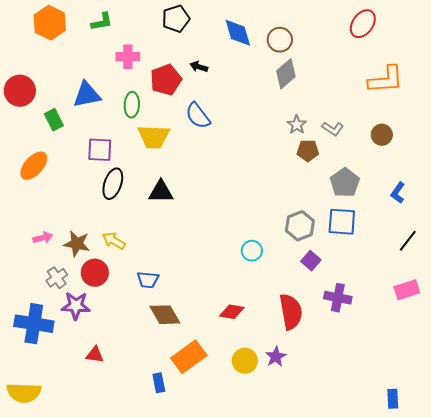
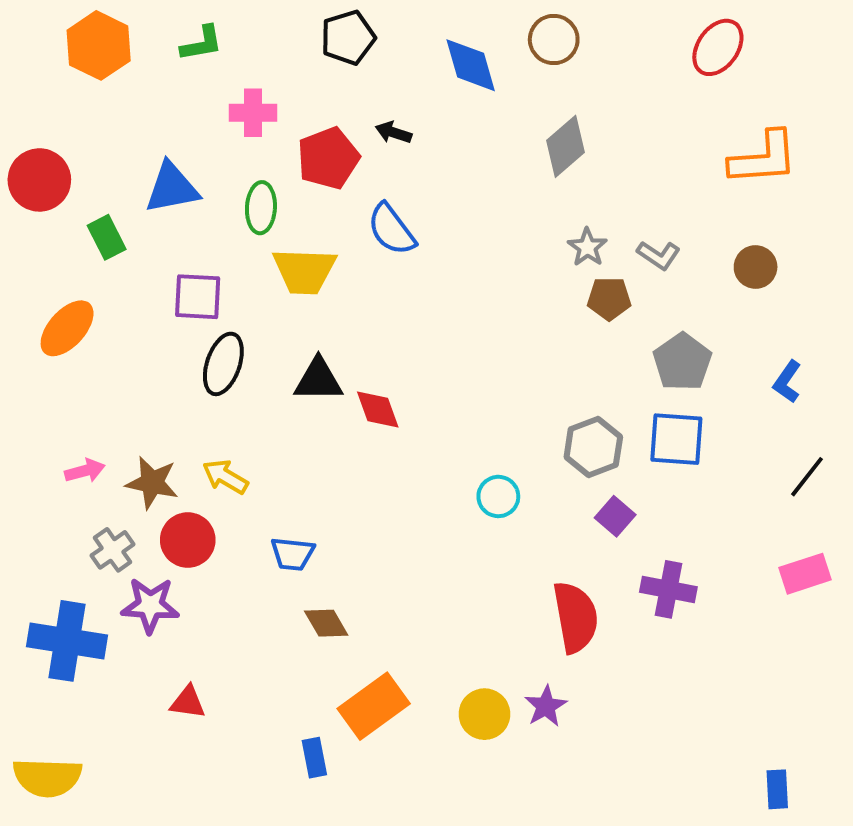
brown circle: (280, 40) -> (554, 39), moved
red diamond: (232, 312) -> (378, 409), moved, turned 60
brown diamond: (165, 315) -> (326, 623), size x0.7

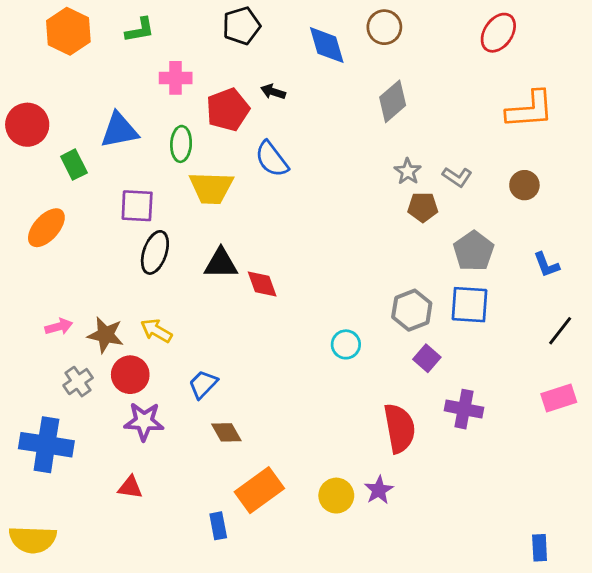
blue L-shape: (787, 382) -> (546, 265), turned -56
blue trapezoid: (293, 554) -> (203, 384), turned 128
purple star: (150, 605) -> (144, 421), moved

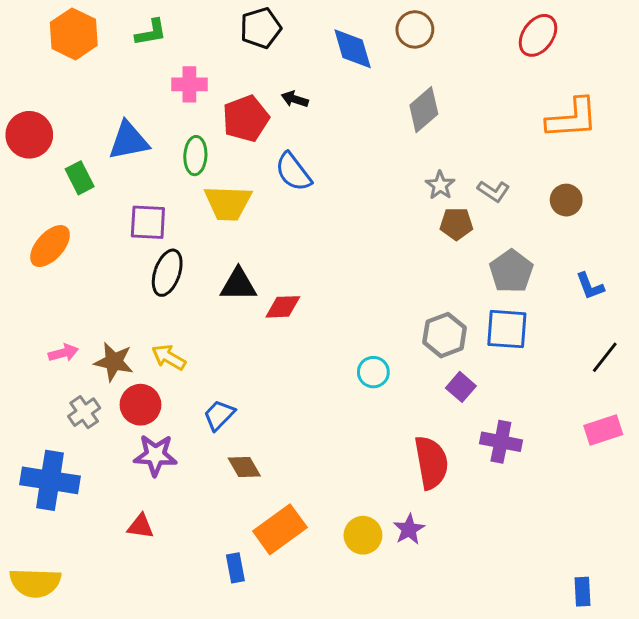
red diamond: (262, 284) -> (283, 307), turned -72

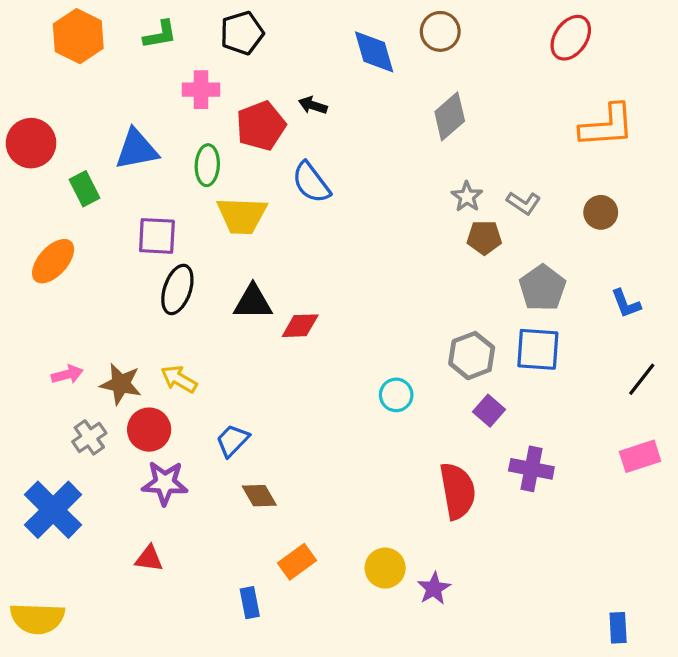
black pentagon: (261, 28) -> (242, 33), moved
blue cross: (50, 480) -> (53, 510), turned 36
orange rectangle: (280, 529) -> (297, 562), size x0.7
purple star: (409, 529) -> (434, 588), moved

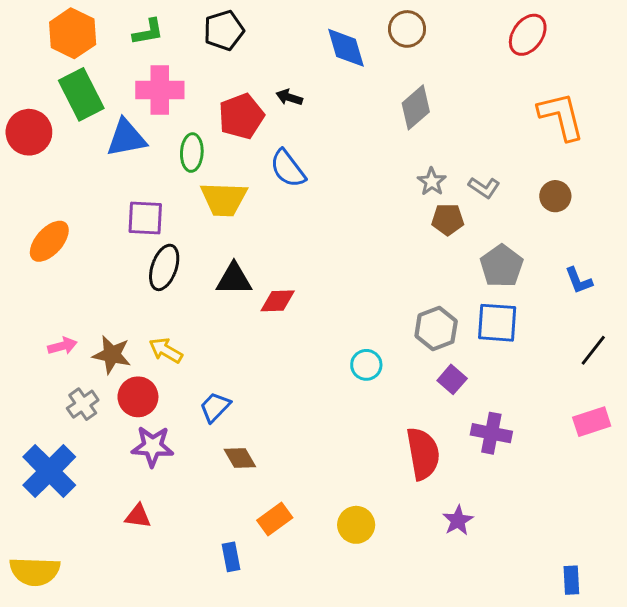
pink cross: (201, 90) -> (160, 90), moved, size x1.4
orange L-shape: (607, 126) -> (561, 116), turned -100
green rectangle: (85, 189) -> (81, 94), moved, size x1.6
purple star: (434, 588) -> (458, 520), moved

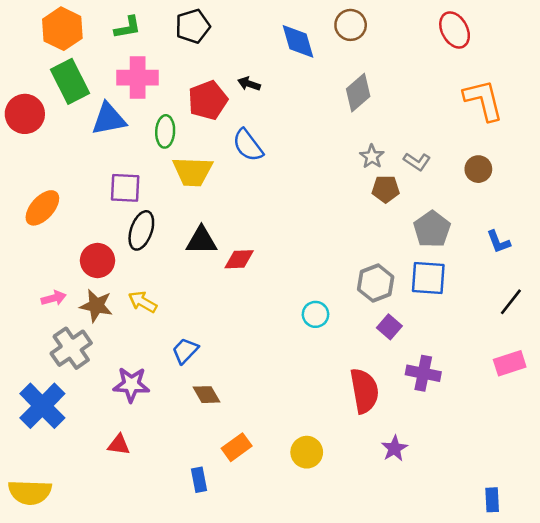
red ellipse: (528, 35) -> (455, 30), turned -63
red circle: (138, 397) -> (98, 260), moved
gray cross: (83, 404) -> (71, 348), size x1.5

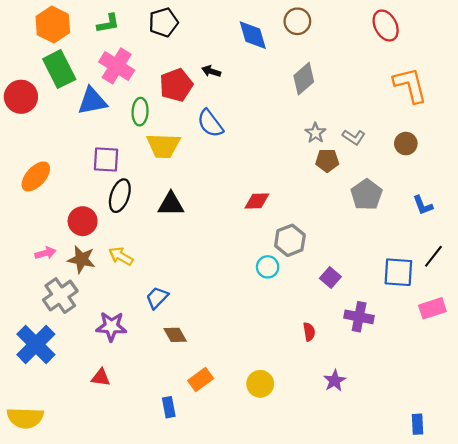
pink cross: (138, 78) -> (117, 66), turned 32
red diamond: (239, 259) -> (257, 201), moved
blue square: (428, 278) -> (398, 272), moved
gray hexagon: (376, 283) -> (290, 240), moved
red semicircle: (364, 391) -> (309, 332), size x0.5

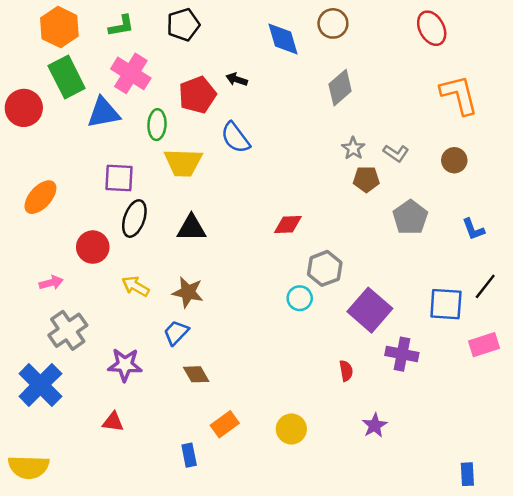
brown star: (82, 259) -> (188, 292), moved
purple square: (330, 277) -> (370, 310), size x1.8

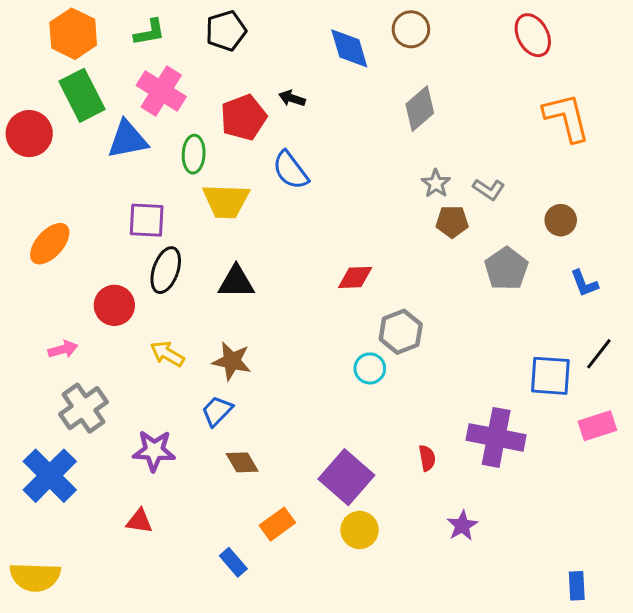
brown circle: (454, 160) -> (561, 220), moved
purple square: (370, 310) -> (346, 477), moved
purple cross: (402, 354) -> (496, 437), size x1.4
blue rectangle: (189, 455) -> (233, 562), turned -30

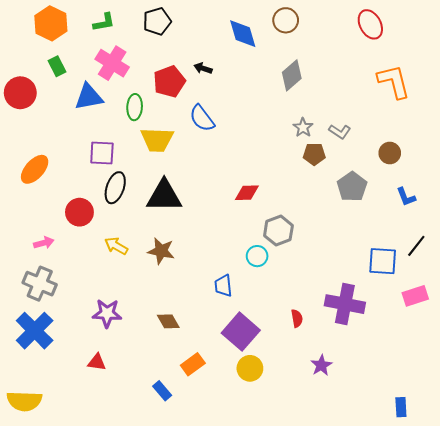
green rectangle: (82, 95) -> (57, 66), size x0.6
black triangle: (236, 282) -> (164, 196), size x1.4
gray cross: (84, 408) -> (40, 284), moved, turned -32
blue trapezoid: (217, 411) -> (223, 286), moved, turned -50

